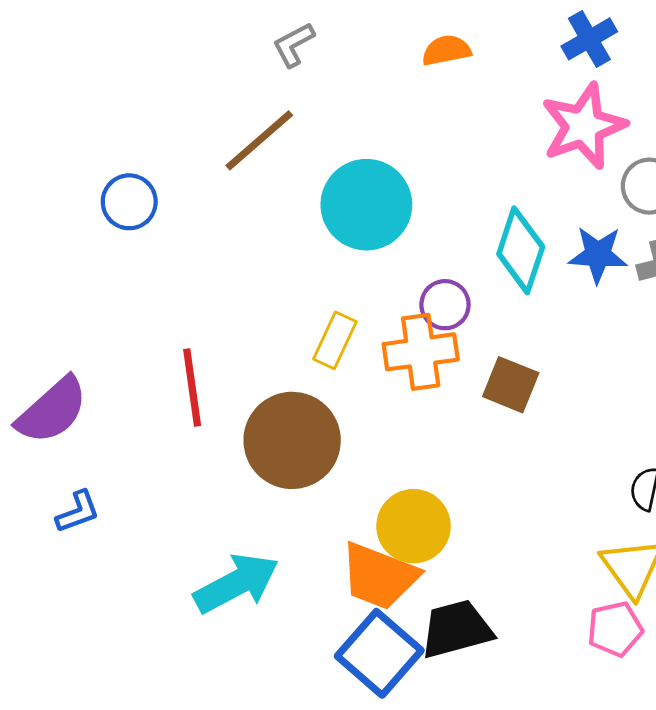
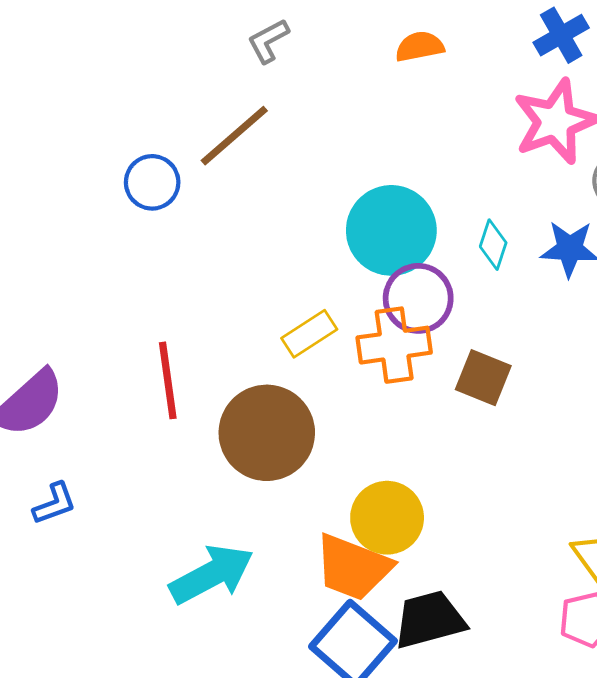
blue circle: (129, 202) -> (152, 182), moved
cyan circle: (366, 205) -> (391, 230), moved
cyan diamond: (521, 250) -> (493, 245), size x0.6
purple circle: (445, 305) -> (418, 298), size x1.4
yellow rectangle: (335, 340) -> (309, 334), turned 32

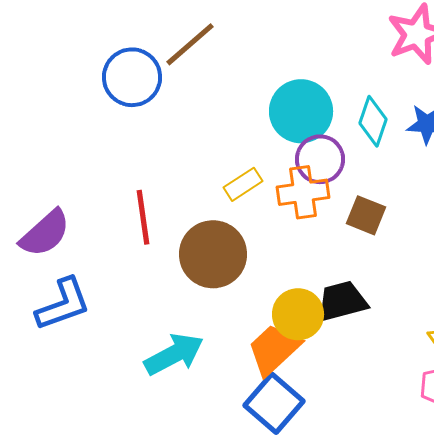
blue circle: (152, 182) -> (132, 77), size x1.5
cyan diamond: (493, 245) -> (373, 121), size x1.4
blue L-shape: (54, 504) -> (63, 304), size x1.8
orange trapezoid: (353, 567) -> (274, 349), turned 116
black trapezoid: (430, 620) -> (342, 301), moved

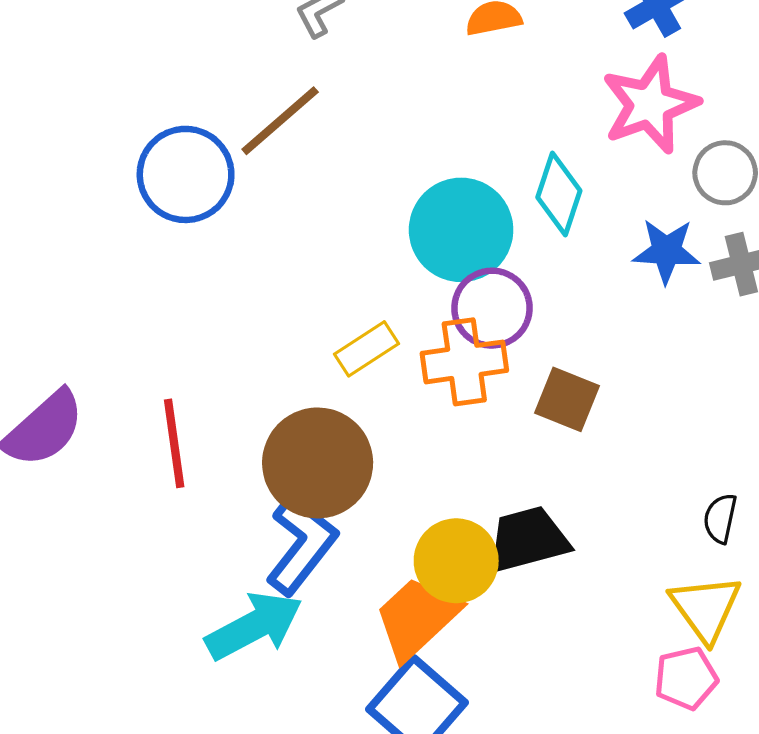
cyan diamond: (373, 121) -> (559, 194), moved
red line: (143, 217) -> (174, 443), moved
blue L-shape: (63, 304) -> (301, 544), moved, turned -32

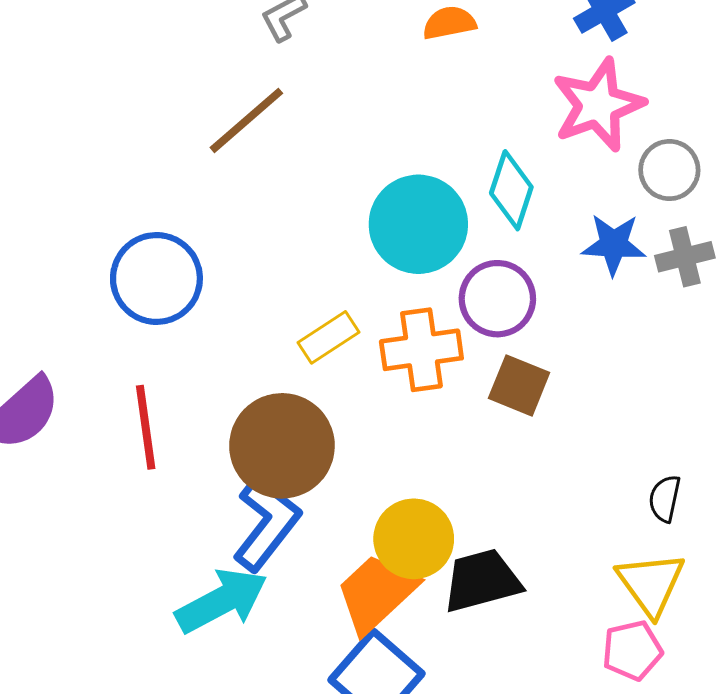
blue circle: (186, 174) -> (156, 278), moved
purple circle: (492, 308) -> (497, 299), moved
black trapezoid: (528, 540) -> (482, 581), moved

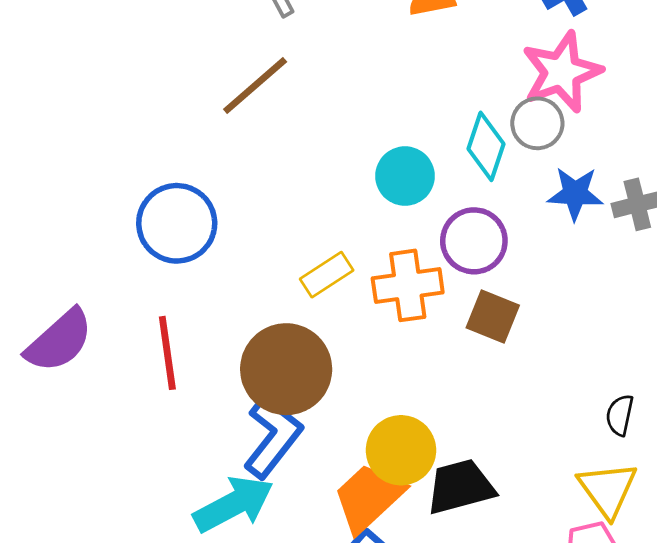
gray circle: (669, 170) -> (537, 123), moved
cyan circle: (418, 224) -> (405, 176), size x0.7

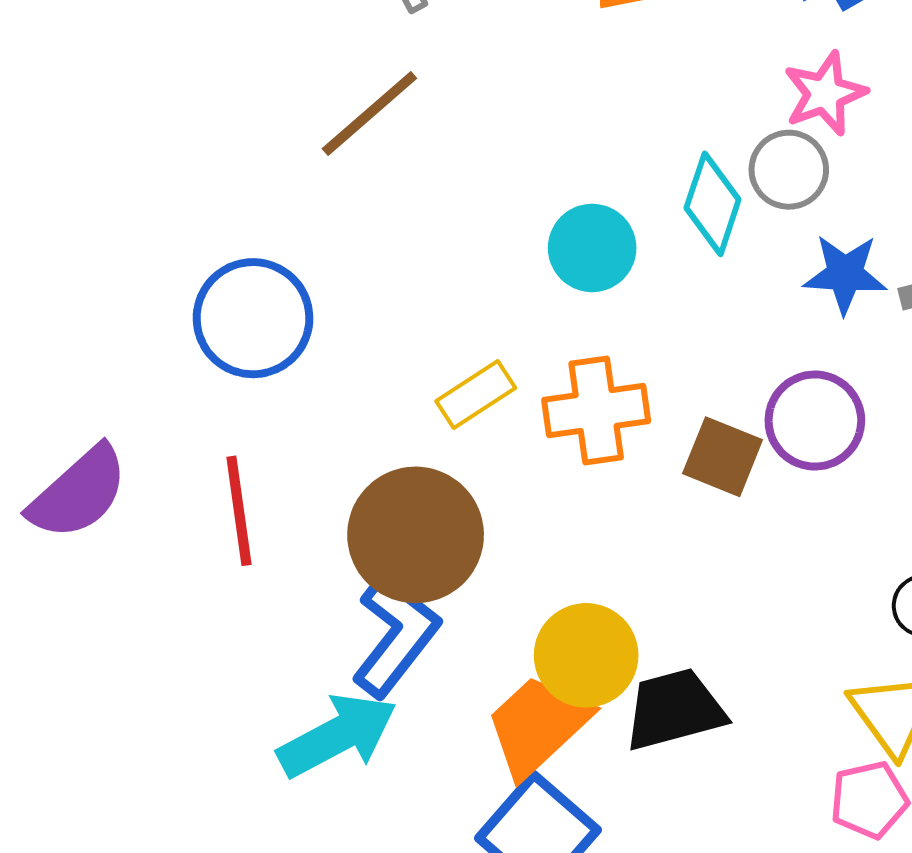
pink star: (562, 72) -> (825, 93), size x0.7
purple circle: (474, 241) -> (815, 421), moved

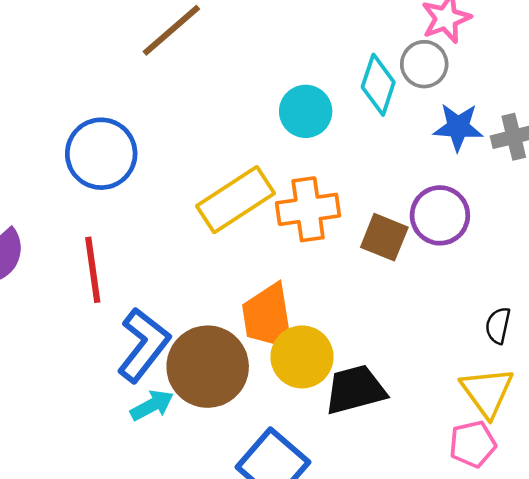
yellow rectangle: (476, 394) -> (235, 200), size x1.6
brown circle: (416, 535) -> (208, 367), moved
blue L-shape: (395, 635) -> (144, 345), moved
orange trapezoid: (538, 726) -> (268, 317), moved, turned -56
cyan arrow: (337, 736) -> (152, 405), size x0.6

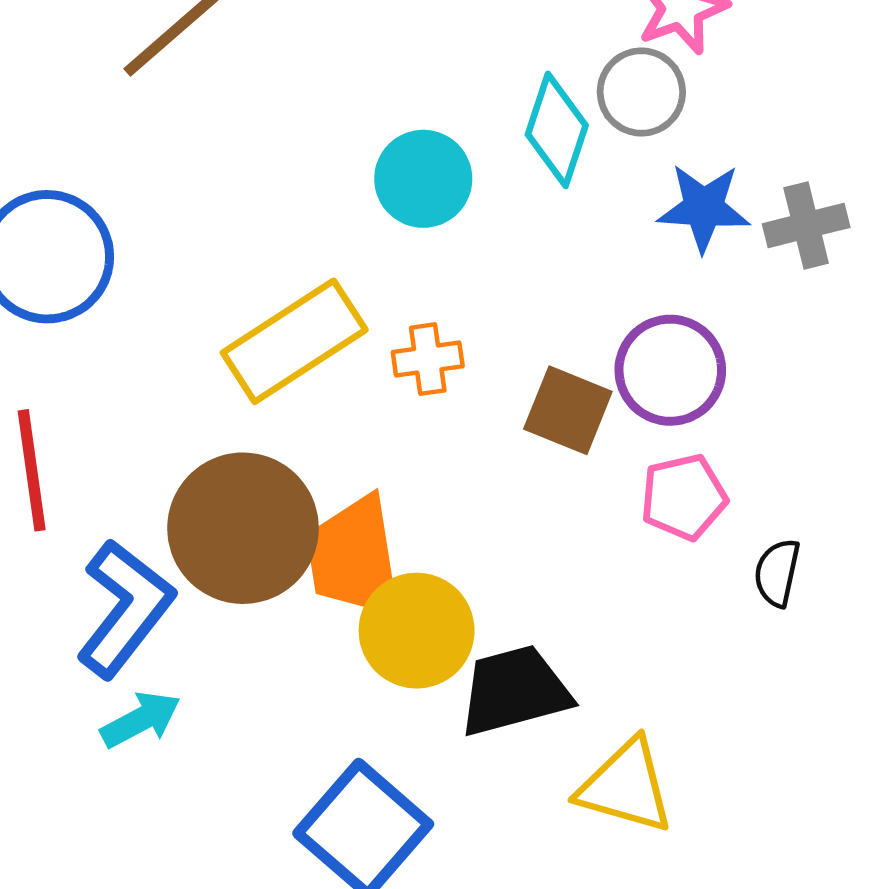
orange cross: (308, 209) -> (428, 359), size x0.6
brown circle: (208, 367) -> (243, 528), moved
yellow triangle: (487, 392) -> (626, 786), moved, turned -38
pink pentagon: (473, 444) -> (684, 497), moved

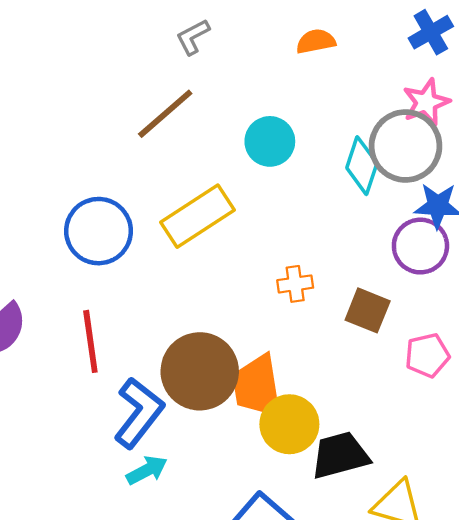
gray circle: (641, 92) -> (406, 146), size x1.6
cyan circle: (423, 179) -> (270, 141), moved
yellow rectangle: (294, 341) -> (197, 216), moved
purple circle: (670, 370) -> (420, 246), moved

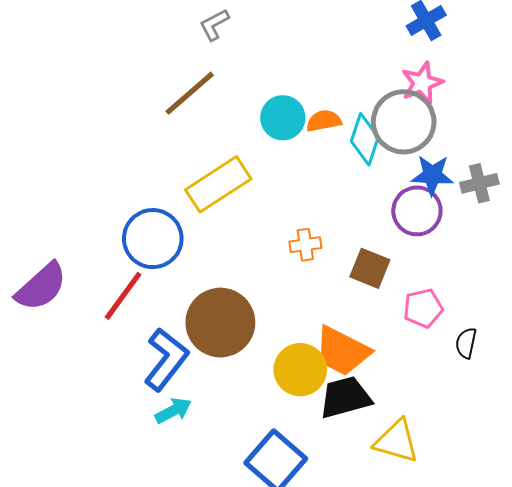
orange semicircle: (316, 41) -> (324, 121), moved
blue circle: (99, 231) -> (153, 239), moved
red line: (90, 341) -> (123, 296), turned 44
orange trapezoid: (257, 386) -> (342, 351), moved, turned -54

